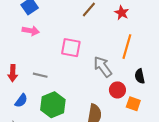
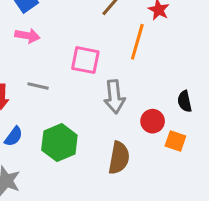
orange line: (127, 47) -> (137, 42), moved
gray arrow: (103, 67) -> (114, 97), moved, turned -150
gray line: (40, 75) -> (38, 86), moved

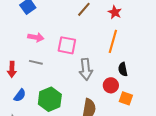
pink arrow: (27, 36) -> (36, 37), moved
orange line: (137, 42) -> (113, 41), moved
black semicircle: (185, 101) -> (123, 69), moved

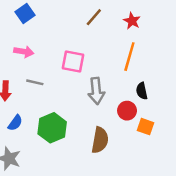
pink arrow: (36, 37) -> (24, 52), moved

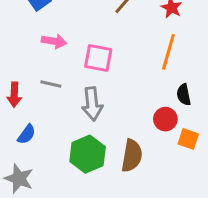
pink arrow: (24, 52) -> (54, 41), moved
gray arrow: (96, 91) -> (92, 104), moved
green hexagon: (52, 128) -> (88, 154), moved

